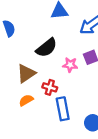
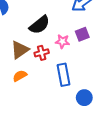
red cross: (50, 87) -> (42, 53), moved, turned -32
blue rectangle: (63, 109) -> (63, 75), moved

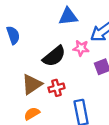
pink star: (62, 41) -> (81, 48), moved

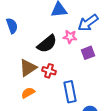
red cross: (56, 88) -> (49, 71), turned 32

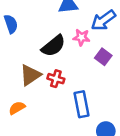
purple square: (88, 53) -> (103, 57), turned -32
orange semicircle: (28, 93) -> (17, 108), moved

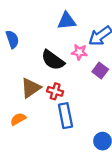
black semicircle: (53, 46) -> (53, 60), turned 75
blue rectangle: (81, 104) -> (65, 116), moved

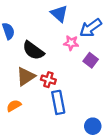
blue triangle: (67, 21) -> (59, 14), turned 48
black semicircle: (53, 60) -> (33, 50), moved

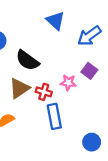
pink star: (71, 43) -> (68, 83), moved

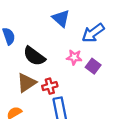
pink star: (68, 83) -> (74, 57), moved
red cross: (44, 92) -> (50, 86), turned -32

